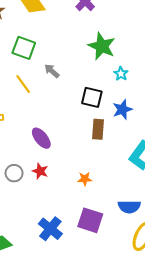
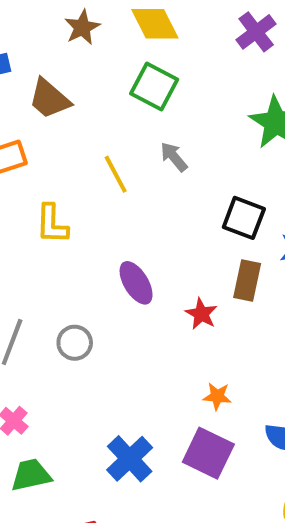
green square: (24, 48) -> (154, 86), moved
red star: (40, 171) -> (201, 314), moved
orange star: (85, 179) -> (217, 396), moved

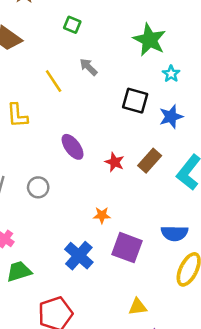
green square: (154, 86) -> (72, 25), size x0.6
brown rectangle: (247, 281) -> (150, 161), moved, turned 35
orange star: (217, 396) -> (102, 215), moved

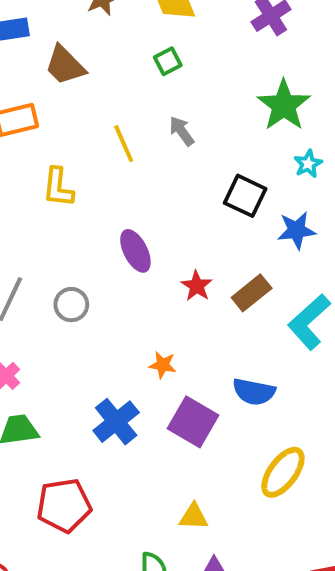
green square: (72, 25) -> (168, 61), turned 30
blue semicircle: (174, 233) -> (254, 392), moved

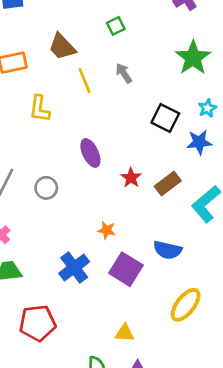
brown trapezoid: (65, 65) -> (62, 47), moved
cyan star: (308, 164) -> (207, 108), moved

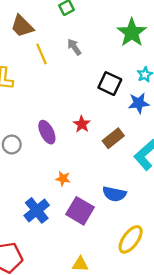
purple ellipse: (90, 153) -> (47, 132), moved
red star: (131, 178) -> (82, 124), moved

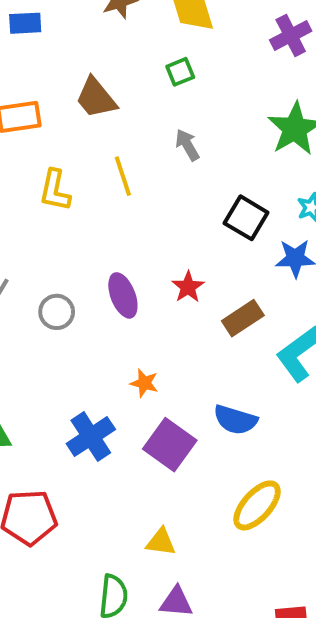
yellow line: (42, 54) -> (123, 176), moved

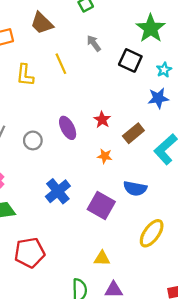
black square: (246, 218) -> (130, 60), moved
orange star: (144, 383) -> (105, 156), moved
blue cross: (91, 437) -> (58, 191), moved

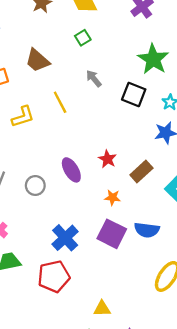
yellow L-shape: (25, 75) -> (23, 117), turned -110
purple square: (101, 205) -> (112, 234), moved
red pentagon: (30, 253) -> (54, 276), moved
yellow triangle: (102, 258) -> (102, 309), moved

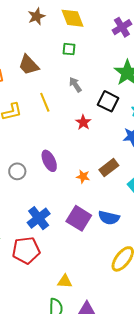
green square: (83, 38) -> (69, 49), turned 32
red star: (107, 159) -> (83, 122), moved
orange star: (113, 198) -> (83, 177), moved

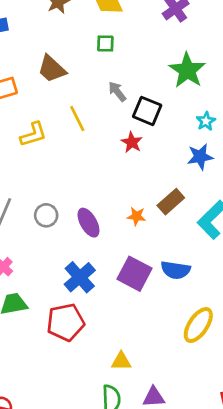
black square: (108, 101) -> (147, 111), moved
purple ellipse: (49, 161) -> (88, 223), moved

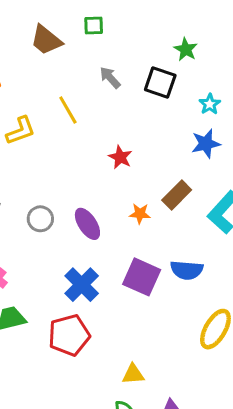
brown trapezoid: (52, 69) -> (46, 40), moved
green star: (187, 70) -> (186, 49), size x0.6
black square: (147, 111) -> (160, 82), moved
red star: (132, 142) -> (120, 157), moved

